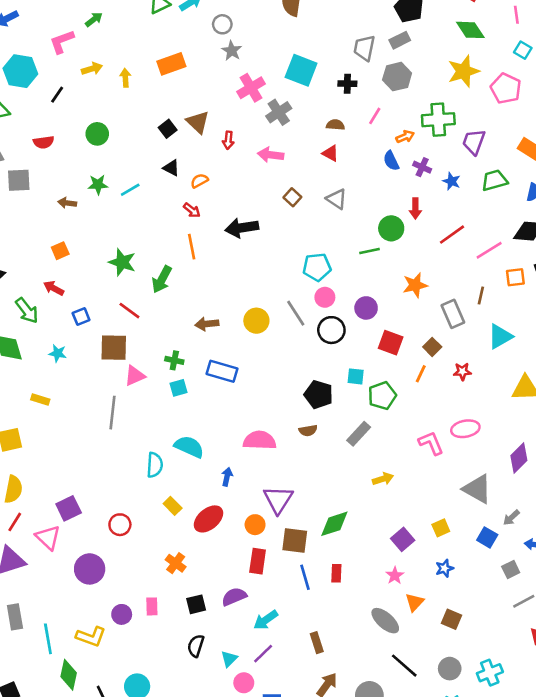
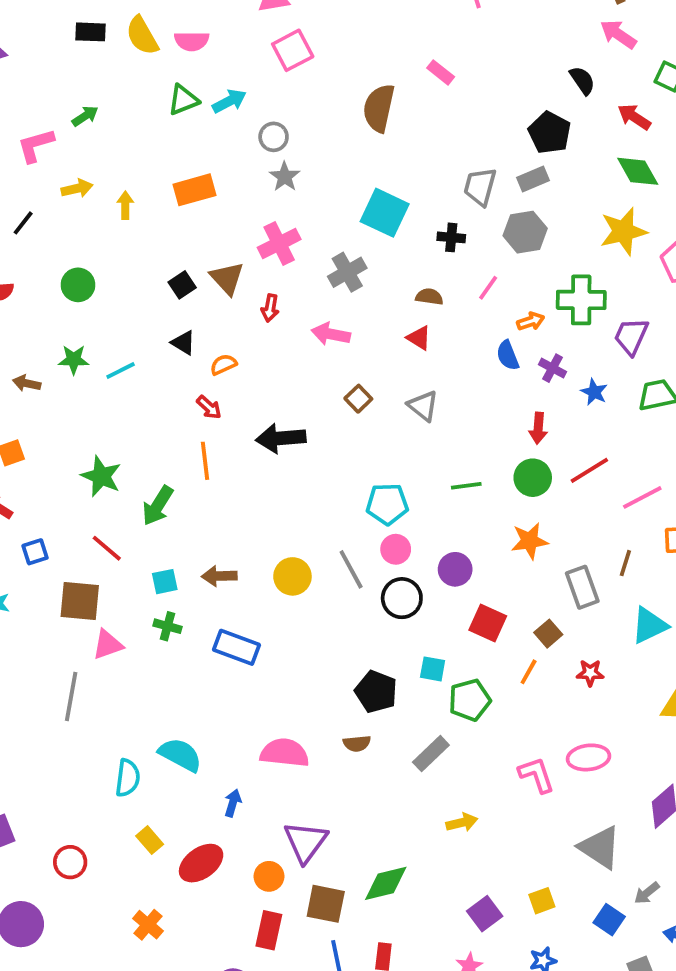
pink cross: (251, 88) -> (279, 243), moved
green circle: (391, 228) -> (533, 478), moved
cyan square: (178, 388) -> (165, 582), moved

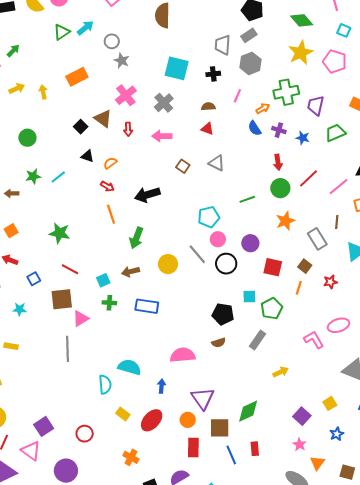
green arrow: (158, 506) -> (136, 238), moved

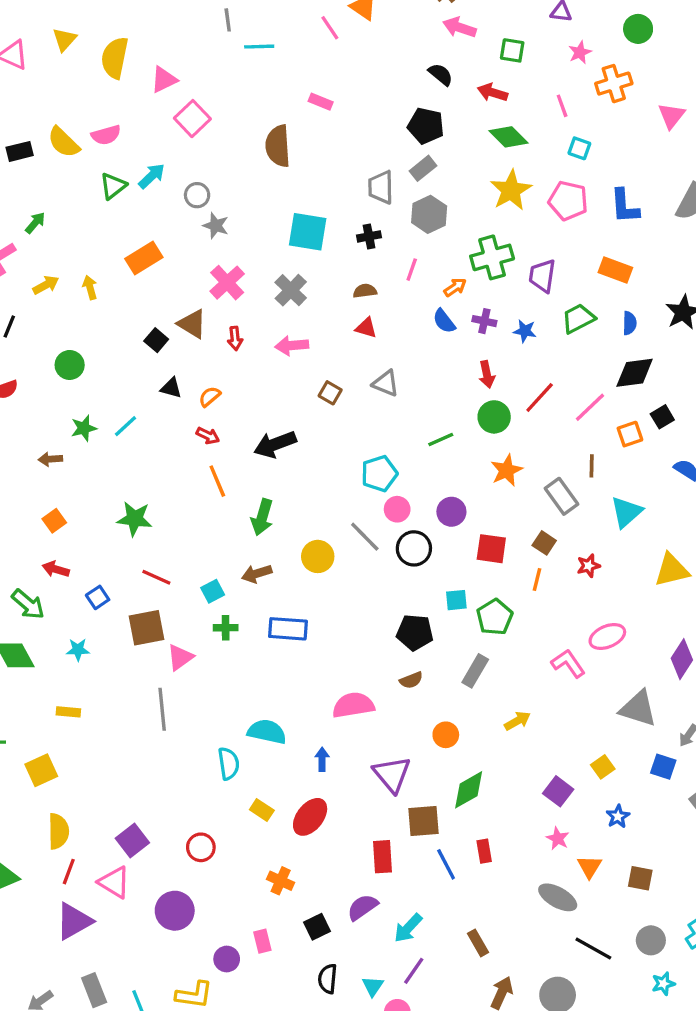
orange circle: (188, 420) -> (446, 735), moved

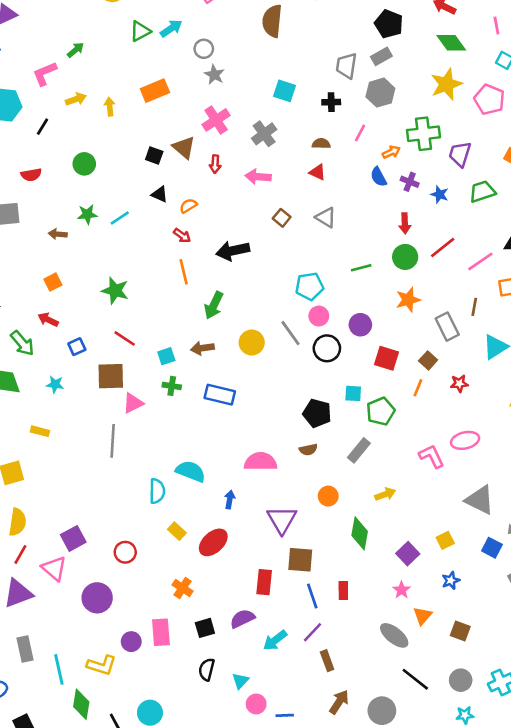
cyan square: (308, 232) -> (284, 91), size x0.7
black square: (156, 340) -> (154, 155), turned -30
green diamond: (469, 790) -> (360, 533), moved, turned -60
pink rectangle: (262, 941) -> (161, 632), size x1.5
purple line: (414, 971) -> (313, 632), moved

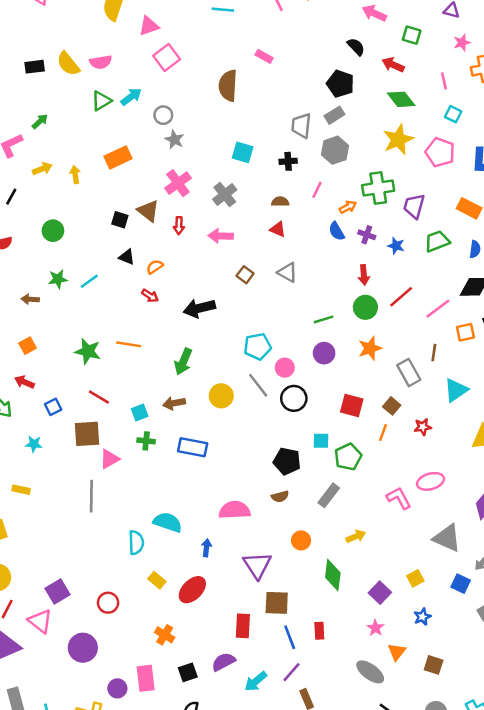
orange line: (184, 272) -> (129, 344), moved, turned -65
cyan pentagon: (310, 286) -> (257, 346), moved
purple circle: (360, 325) -> (324, 353), moved

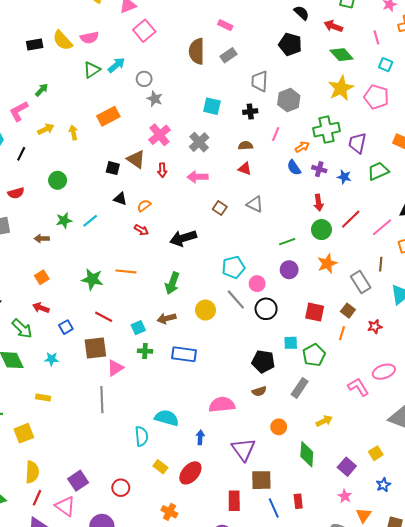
gray rectangle: (334, 115) -> (229, 55), moved

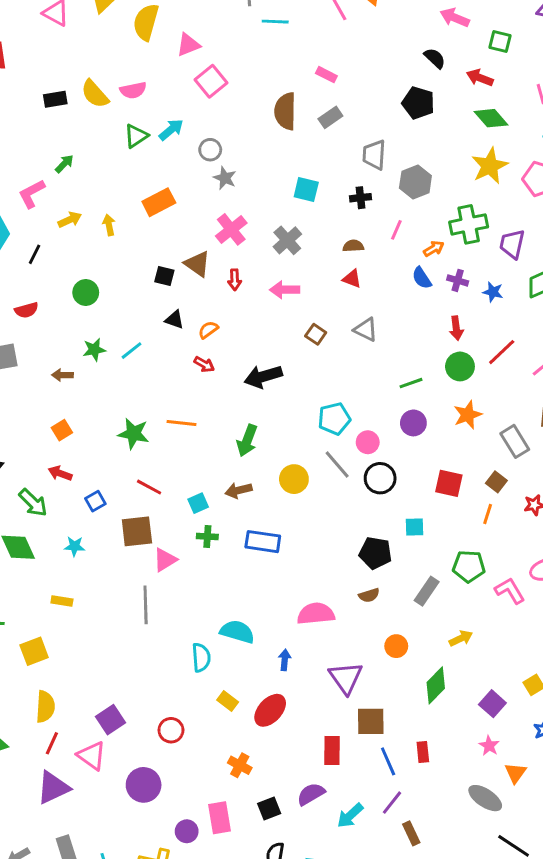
green pentagon: (314, 355) -> (469, 566), moved, turned 30
green diamond: (307, 454) -> (436, 685), turned 40

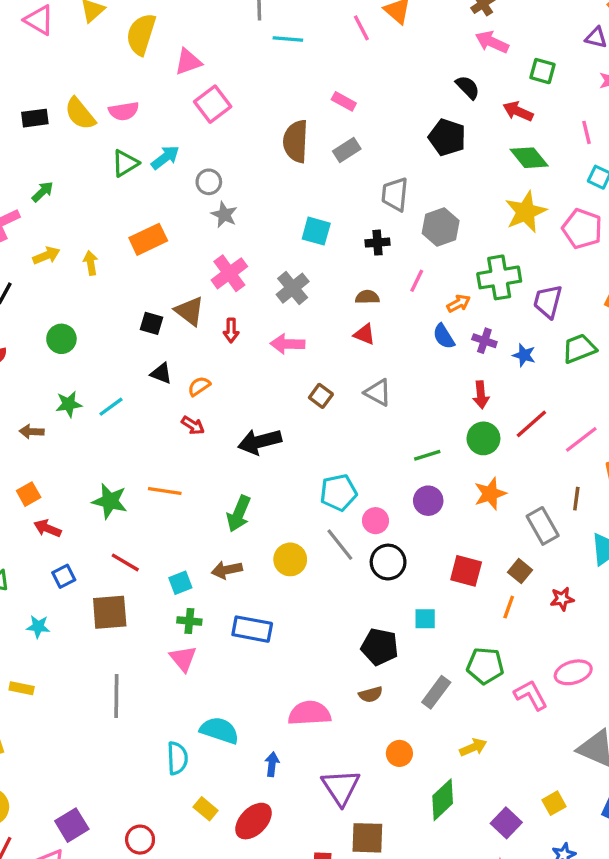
red arrow: (60, 473) -> (47, 528), moved
pink triangle: (165, 560) -> (183, 658), moved, turned -40

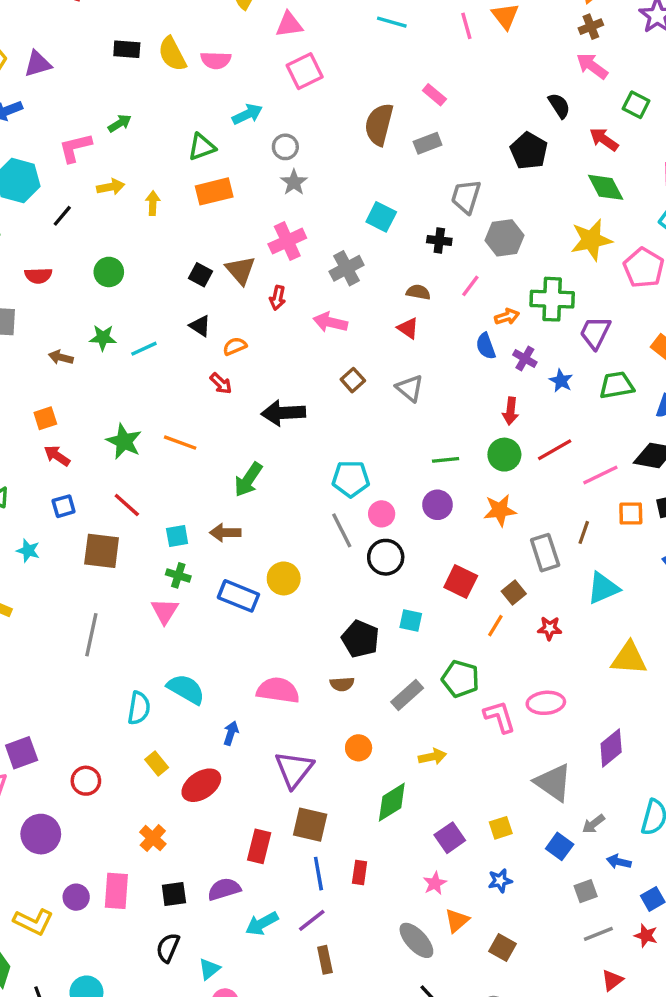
green triangle: (125, 163) -> (202, 147), moved
yellow circle: (290, 559) -> (284, 578), moved

